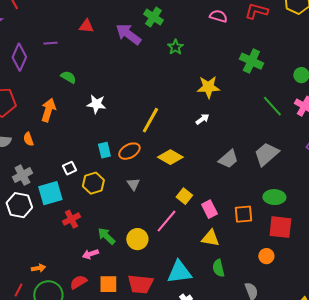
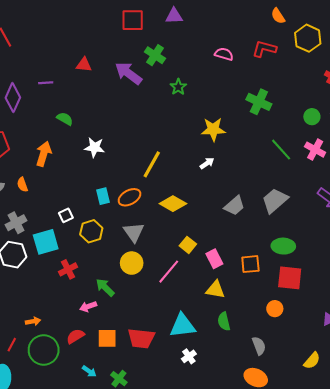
gray triangle: (133, 184) -> (134, 232), size x1.5
yellow circle: (137, 239) -> (132, 263), moved

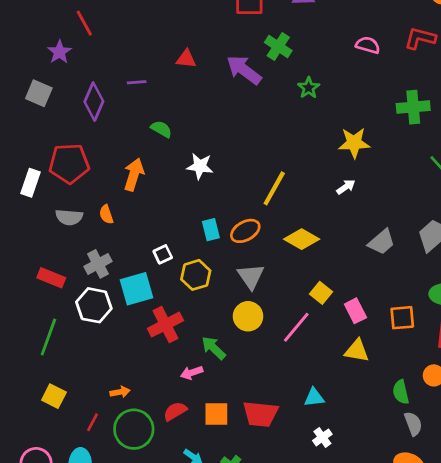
green cross: (259, 102) -> (413, 107), turned -30
red cross: (68, 269) -> (165, 325), size x1.4
green semicircle: (224, 321) -> (401, 392), moved
cyan triangle: (183, 326) -> (314, 397), size x0.6

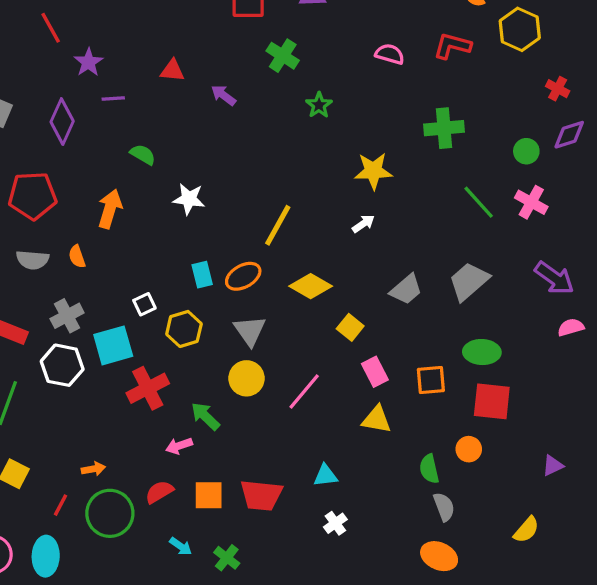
purple star: (59, 52) -> (88, 62), moved
purple arrow: (244, 70) -> (223, 95), moved, size x0.6
yellow square: (321, 293) -> (350, 327), moved

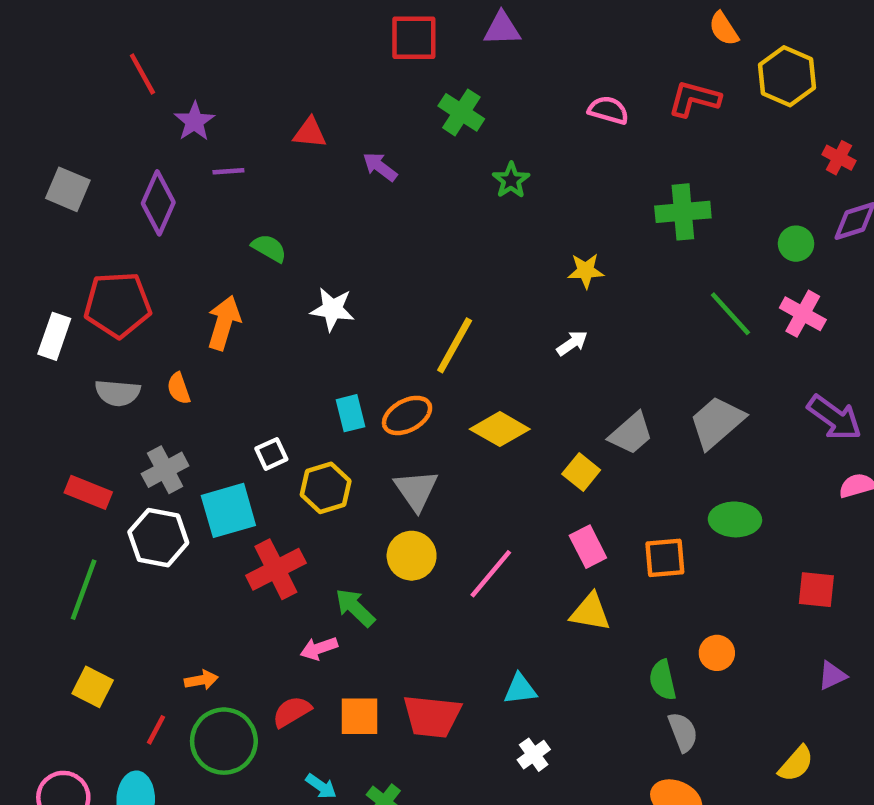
yellow star: (373, 171) -> (586, 271), size x0.7
yellow square: (350, 327) -> (581, 472), moved
red square: (492, 401) -> (816, 590), moved, size x0.7

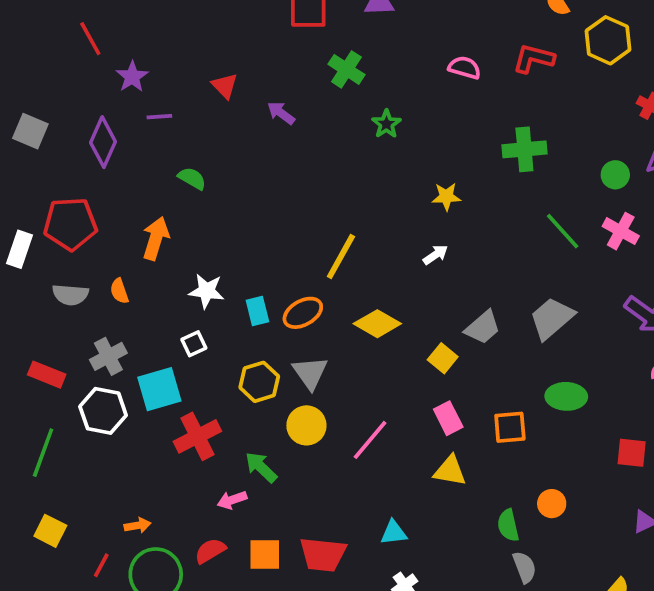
red triangle: (310, 133) -> (225, 86), turned 40
white star: (332, 309) -> (207, 291), moved
yellow hexagon: (326, 488) -> (259, 382), moved

